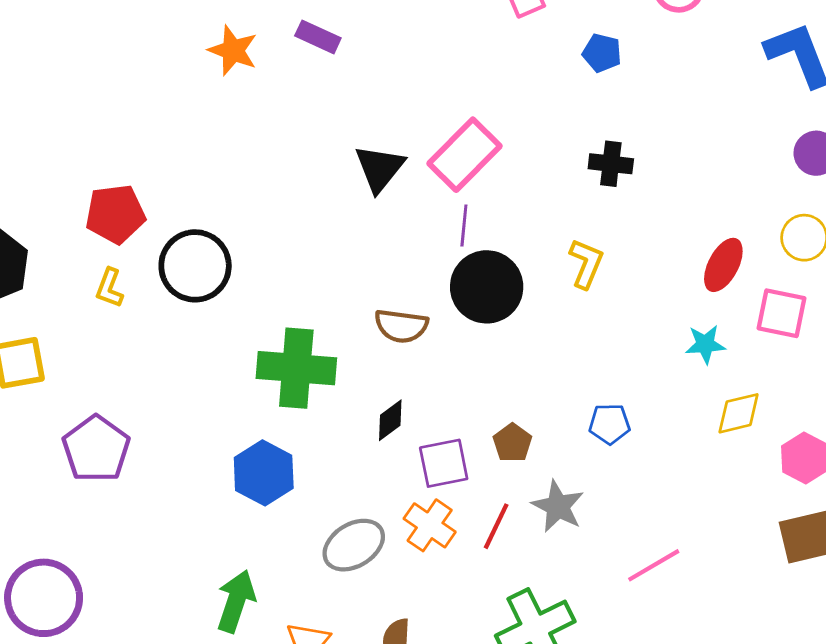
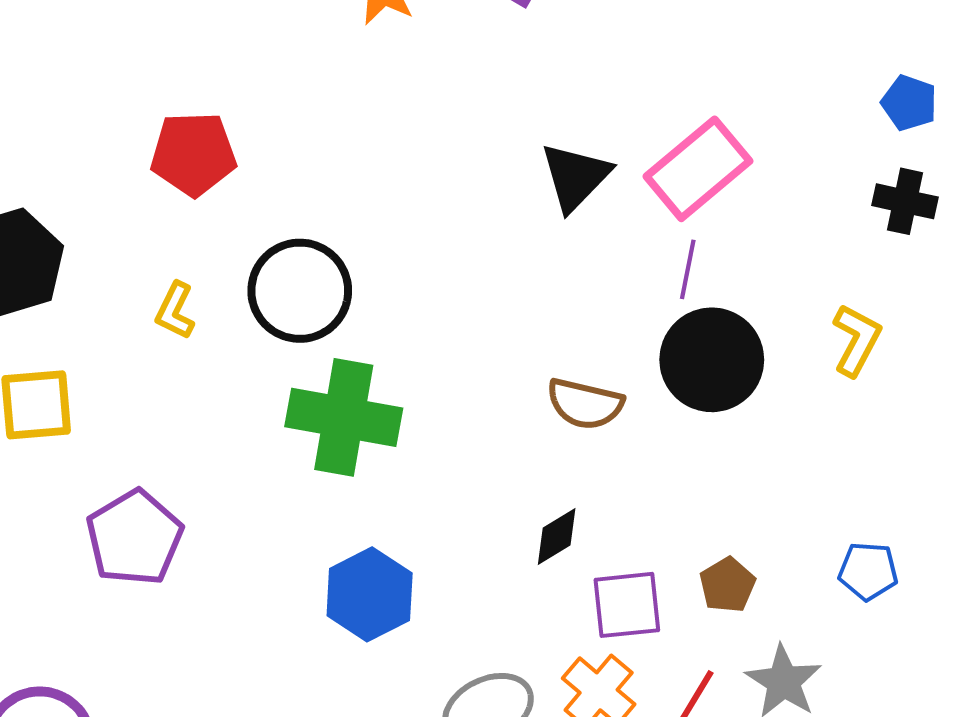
blue pentagon: (602, 53) -> (909, 103), moved
red pentagon: (115, 214) -> (193, 154), moved
green cross: (296, 368) -> (344, 417), moved

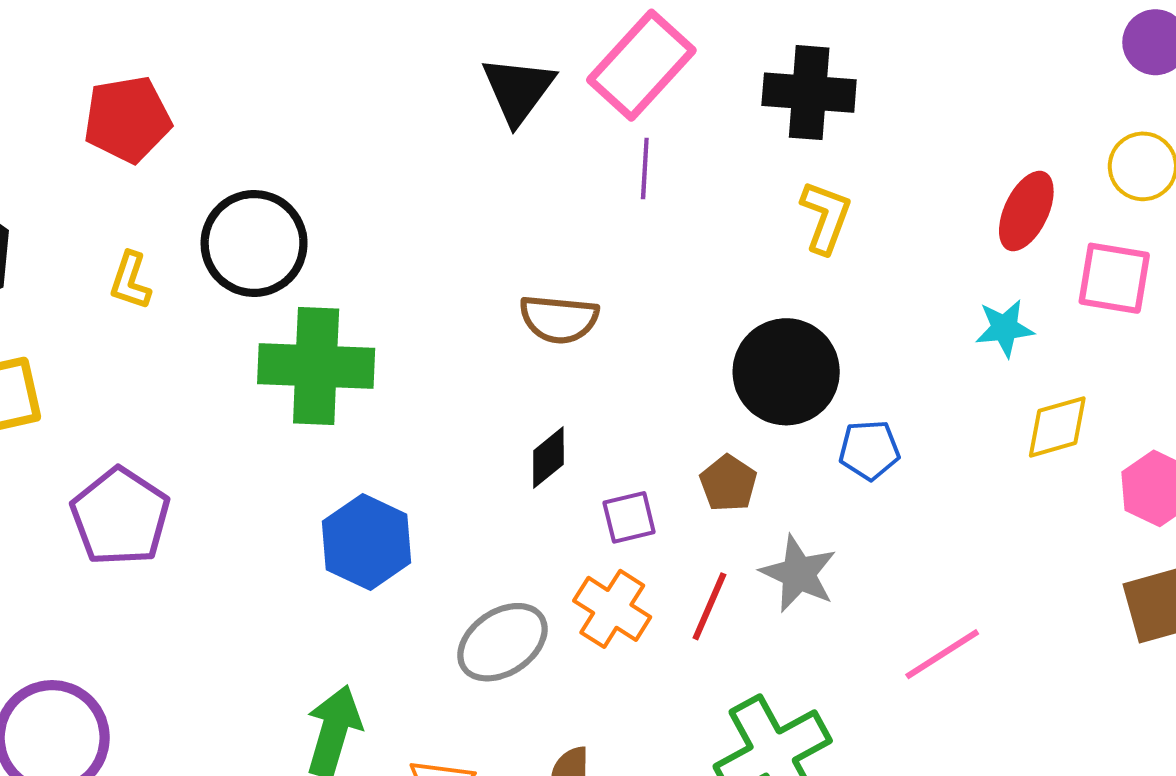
black cross: (905, 201) -> (809, 93), moved, size x1.4
black circle: (712, 360) -> (786, 372), moved
purple square: (627, 605) -> (629, 517), size x0.7

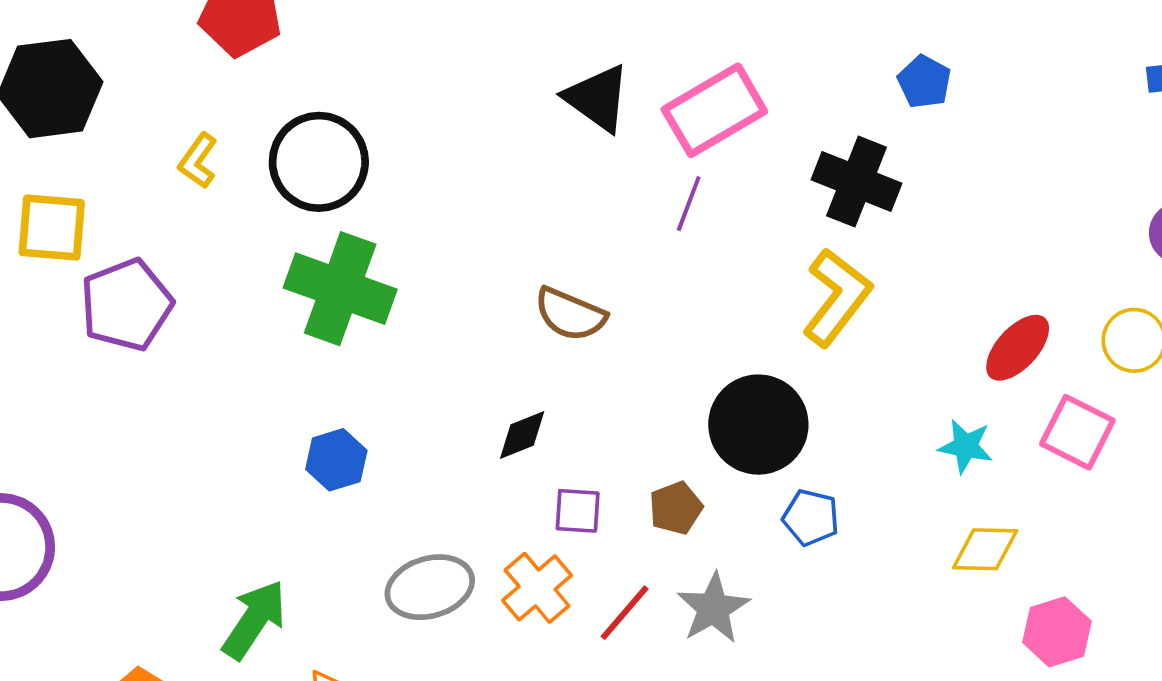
black triangle: (518, 90) -> (597, 98), turned -48
yellow L-shape: (826, 217) -> (837, 297), size x1.4
purple pentagon: (120, 517) -> (126, 305), moved
blue hexagon: (367, 542) -> (336, 460), size x0.7

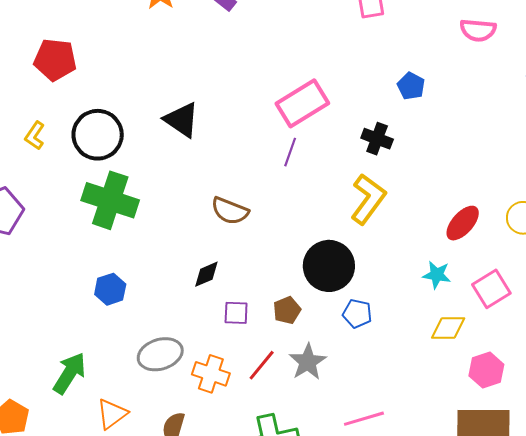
black triangle: (597, 98) -> (182, 120), moved
black cross: (857, 182) -> (377, 139), size x0.7
pink square: (1077, 432) -> (491, 289), moved, turned 33
orange cross: (537, 588) -> (211, 374), moved, turned -30

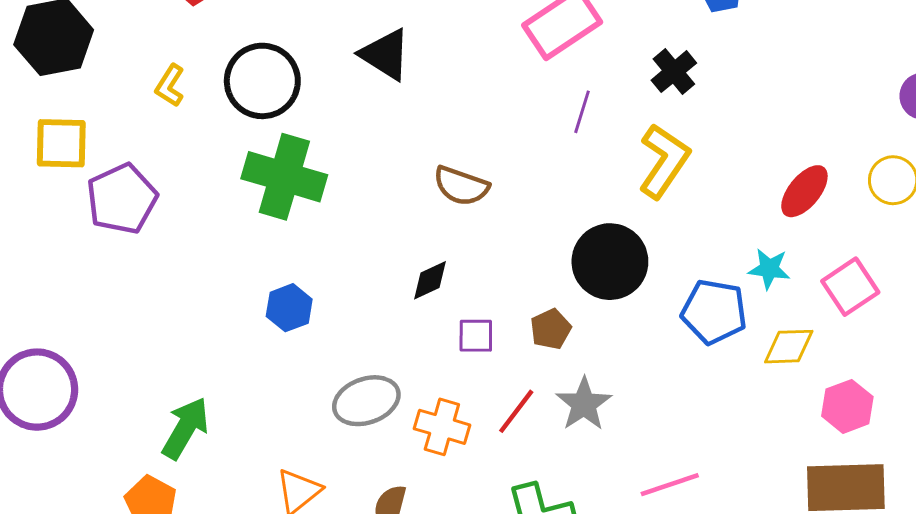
black cross: (377, 139) -> (674, 72), turned 32
purple line: (290, 152) -> (582, 112), moved
blue pentagon: (357, 314) -> (714, 312), moved, size x1.5
green arrow: (69, 373) -> (185, 428), moved

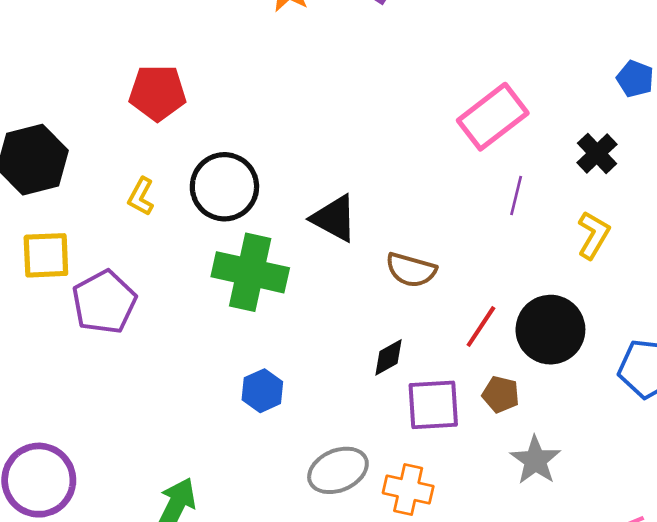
black triangle: (385, 54) -> (334, 218), moved
yellow L-shape: (664, 161) -> (593, 235), size x0.7
brown pentagon: (551, 329) -> (501, 394), turned -30
purple square: (476, 336) -> (433, 405), size x1.6
red line: (516, 411) -> (481, 327), moved

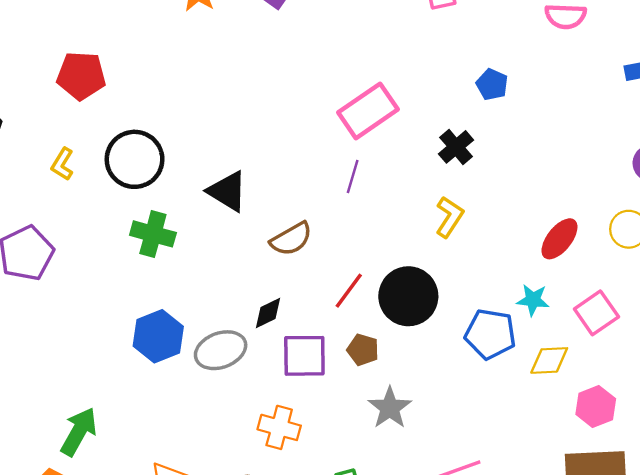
purple line: (516, 195) -> (353, 176), moved
brown semicircle: (411, 270) -> (291, 239), turned -48
green cross: (250, 272) -> (153, 234), size x0.7
blue hexagon: (262, 391) -> (158, 336), size x1.4
gray ellipse: (338, 470) -> (221, 350), moved

